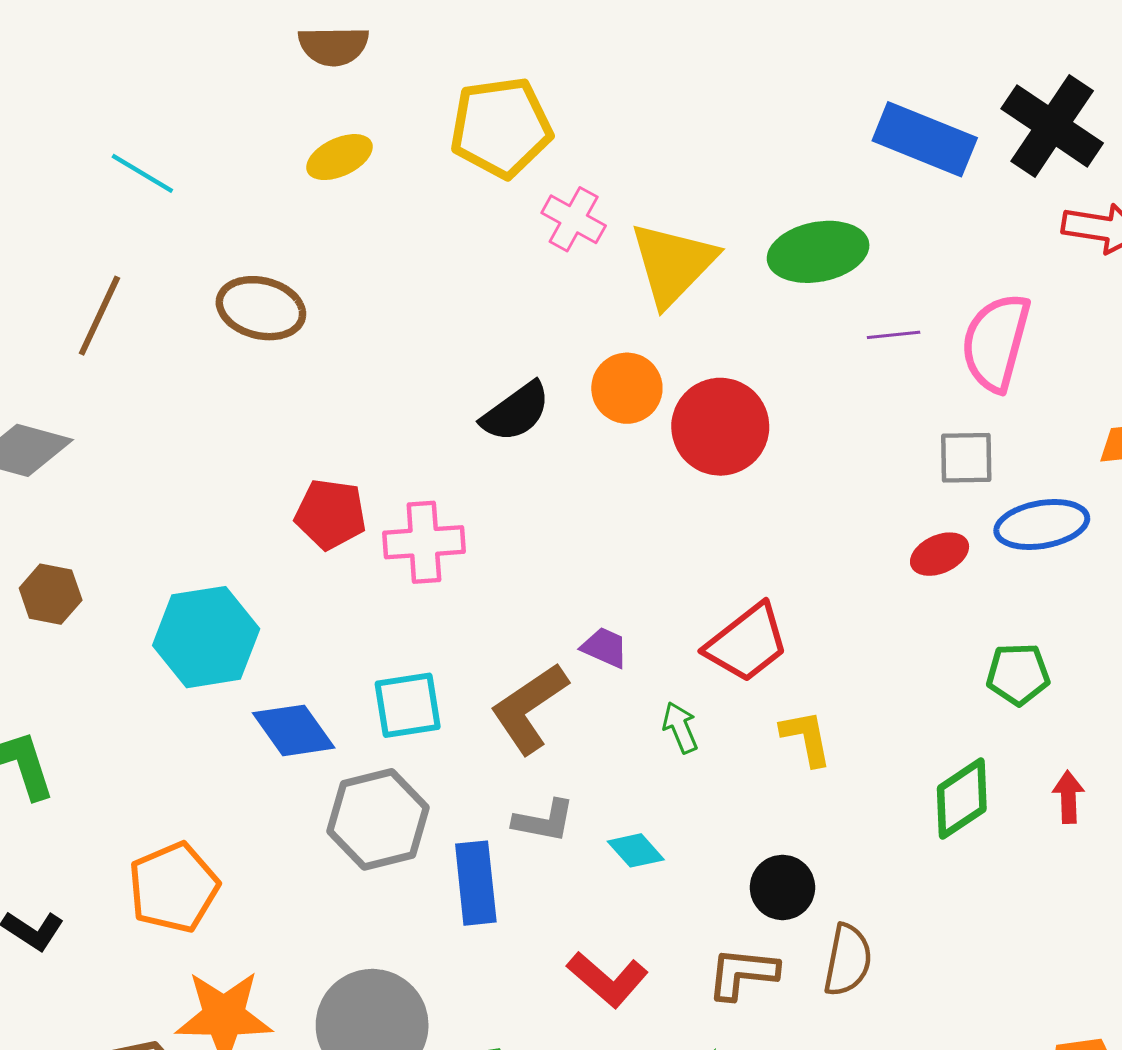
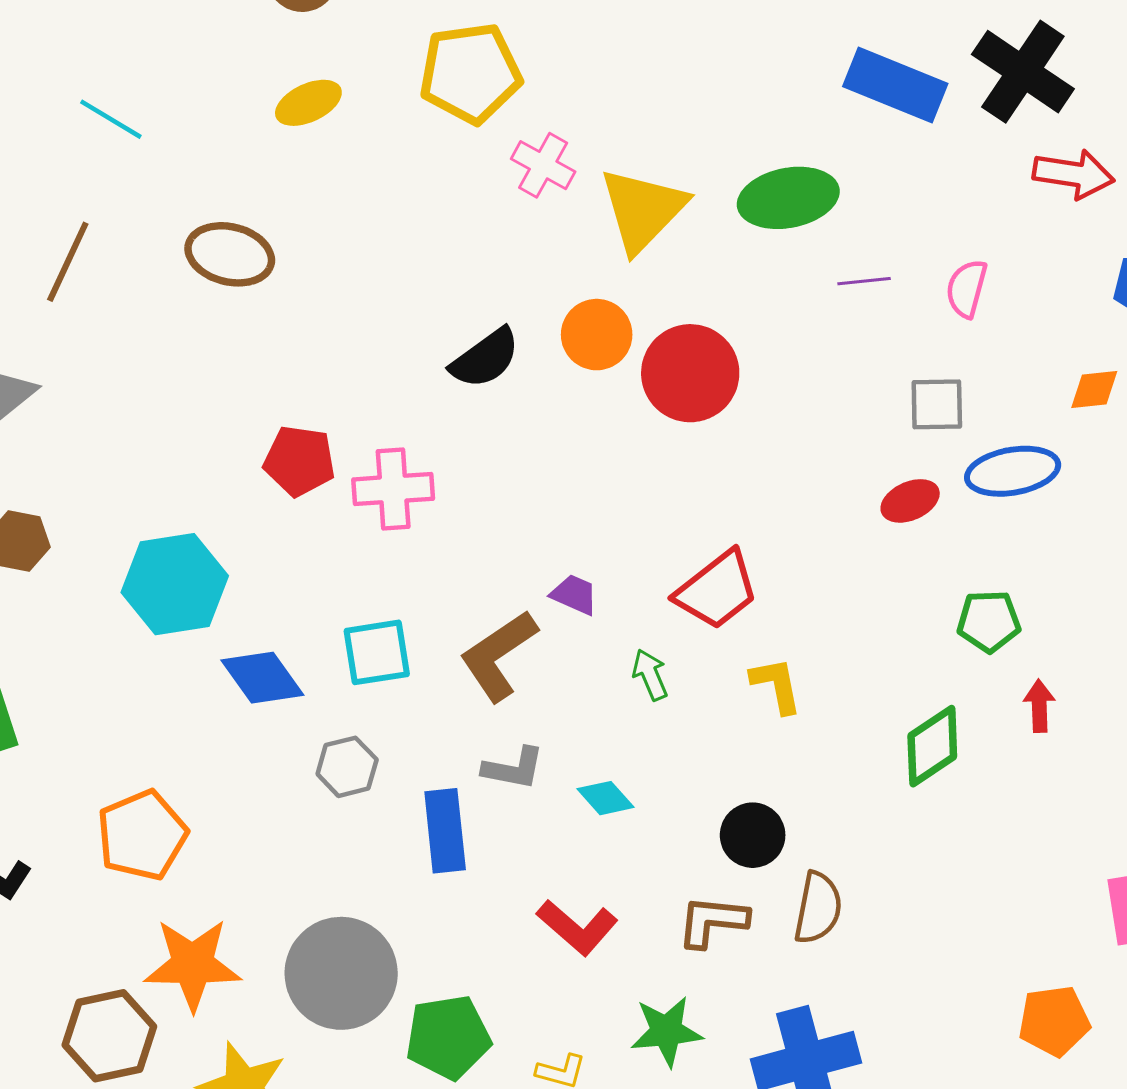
pink semicircle: (996, 342) -> (967, 289), size x0.6
red arrow: (1068, 797) -> (1039, 706), moved
gray hexagon: (378, 819) -> (347, 767), size x0.6

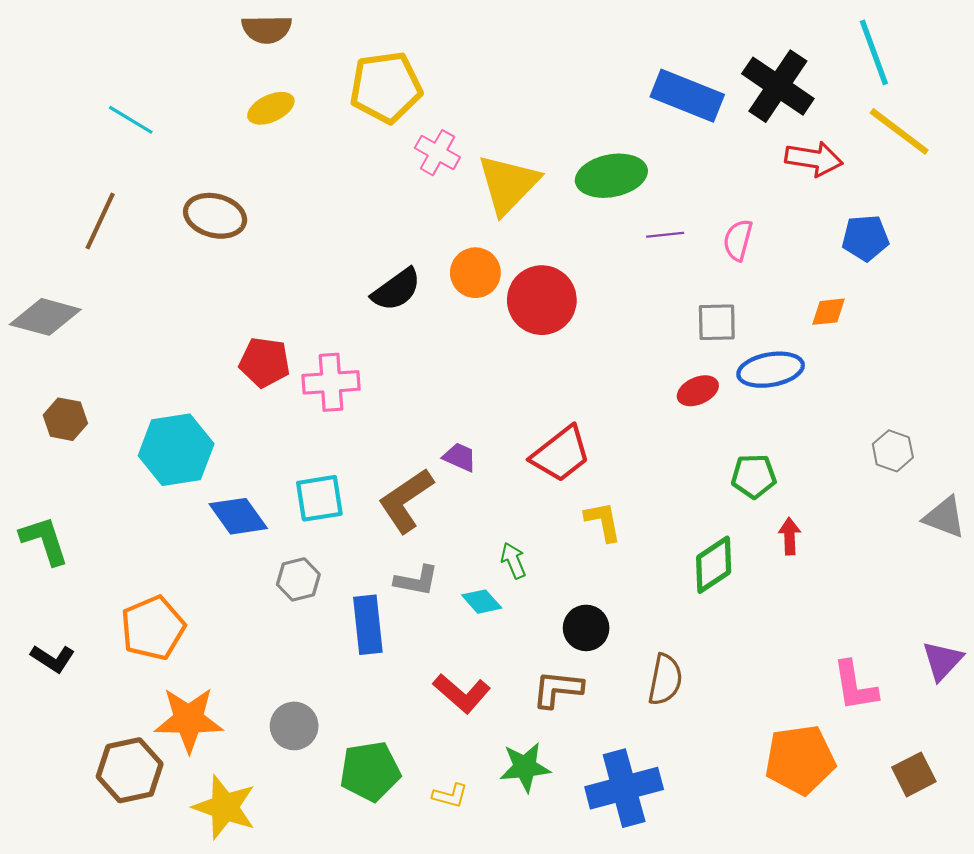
green arrow: (650, 675) -> (513, 560), moved
brown semicircle: (818, 908) -> (665, 680), moved
gray circle: (341, 973) -> (294, 726), size x0.6
orange pentagon: (1054, 1021) -> (800, 760), size x1.4

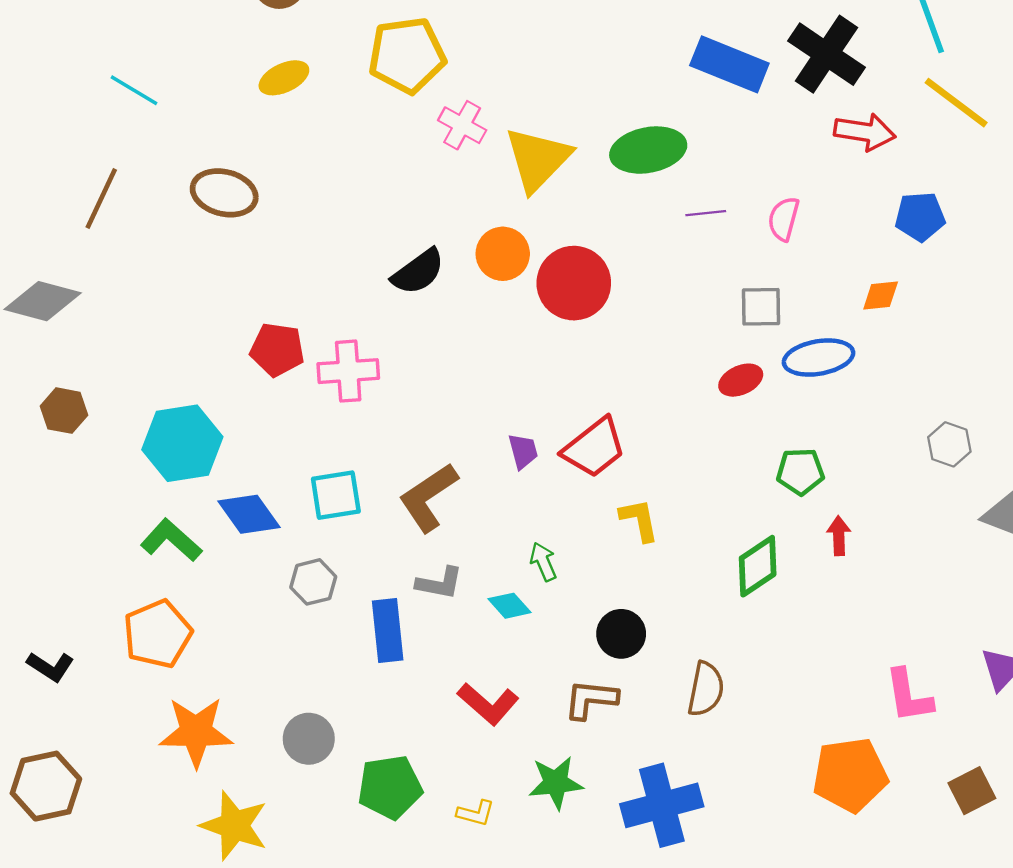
purple trapezoid: (460, 457) -> (523, 451), moved, turned 51
green L-shape: (44, 540) -> (171, 540), moved, turned -30
brown hexagon: (130, 770) -> (46, 786), moved

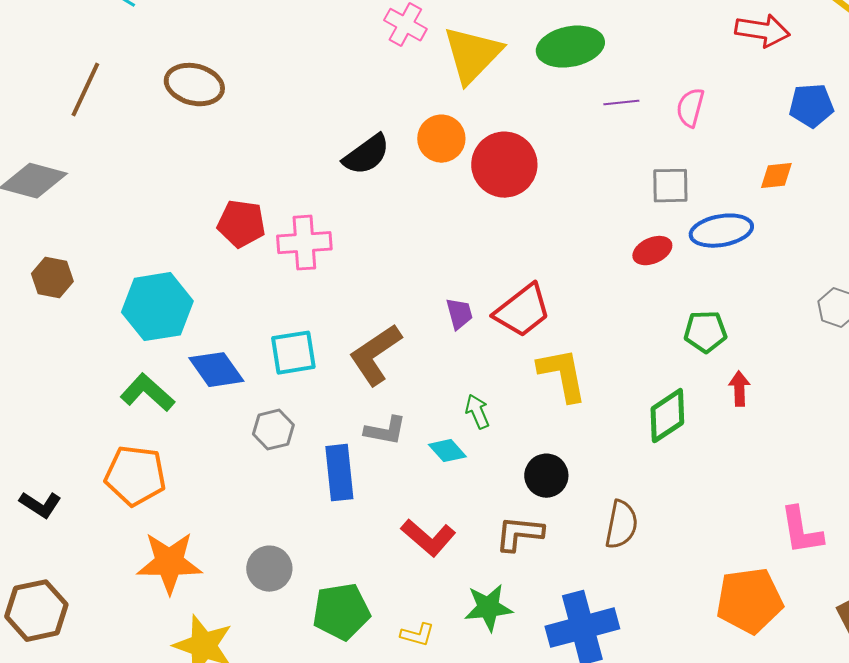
yellow L-shape: (639, 520) -> (562, 375), size x1.4
orange pentagon: (158, 634) -> (135, 476), turned 30

